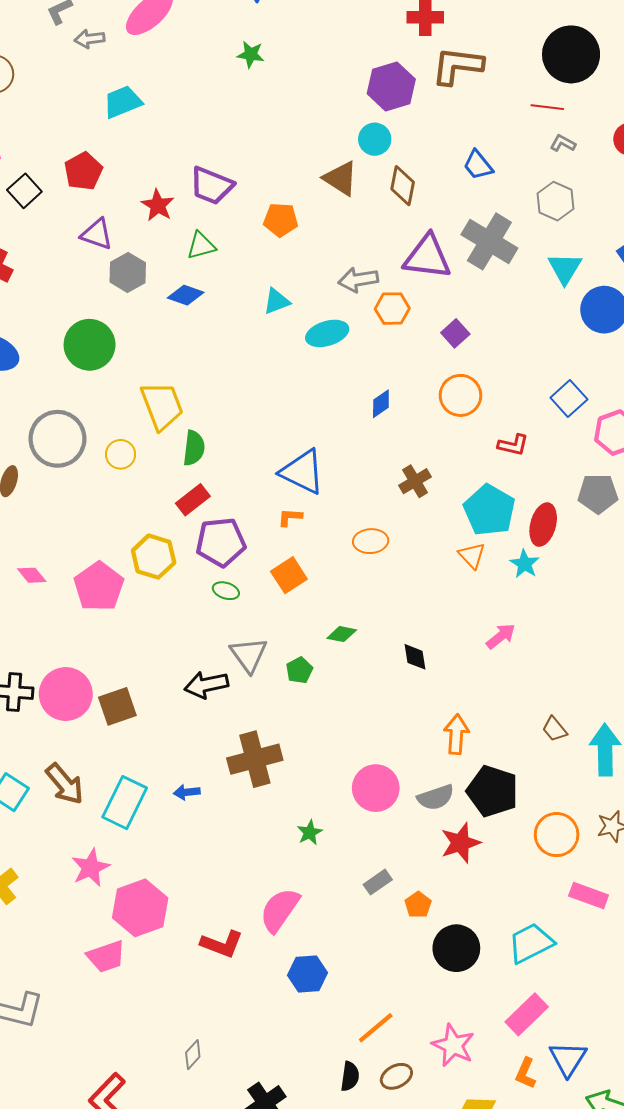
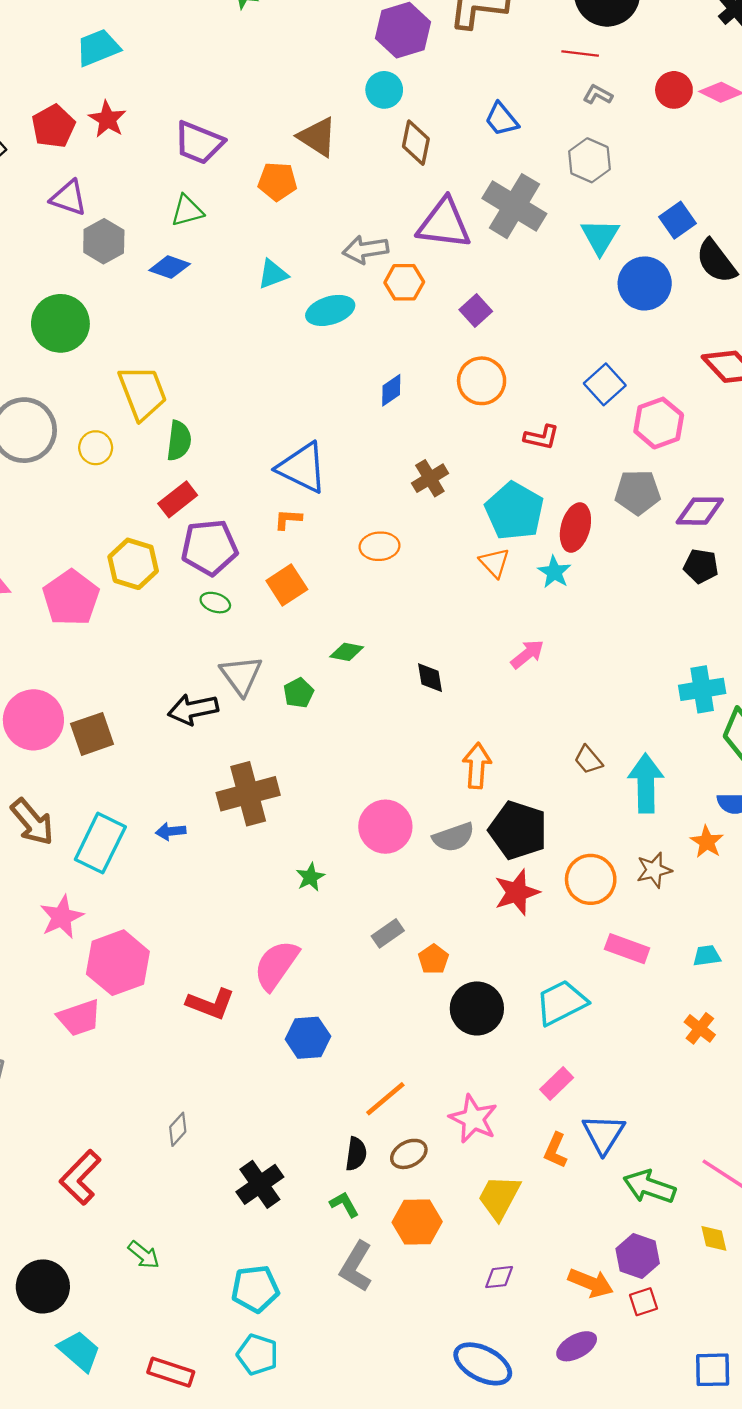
brown triangle: (341, 178) -> (317, 137), moved
red star: (158, 205) -> (107, 119), moved
red star: (460, 843) -> (517, 892), moved
pink rectangle: (527, 1014) -> (557, 1084), size x0.7

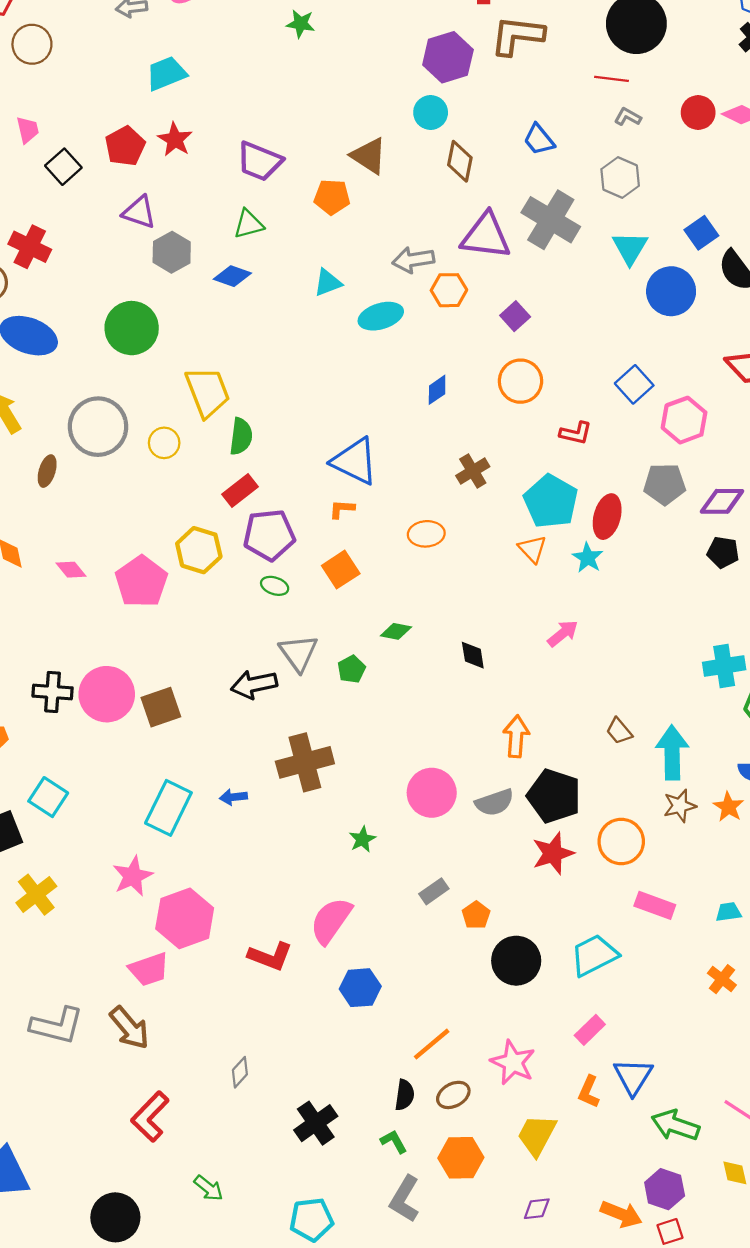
brown arrow: (32, 822) -> (129, 1028), moved
brown star: (654, 870) -> (680, 806), moved

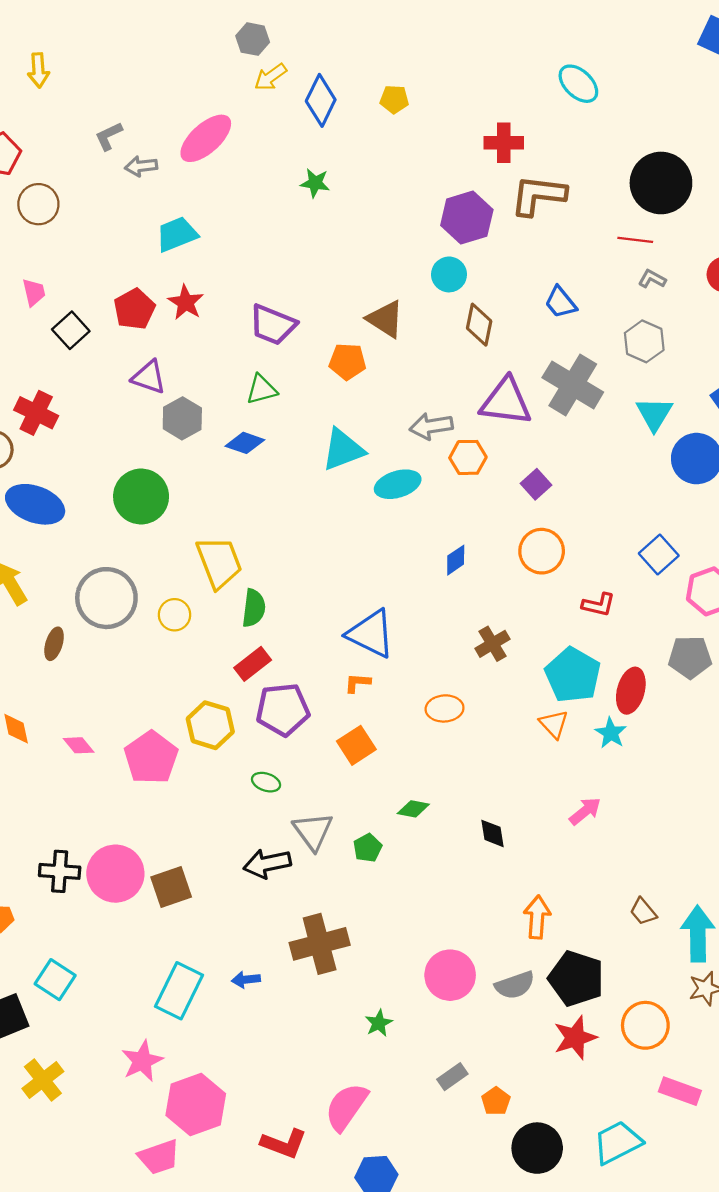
cyan triangle: (328, 283) -> (343, 450), size x1.5
green ellipse: (275, 586) -> (266, 782), moved

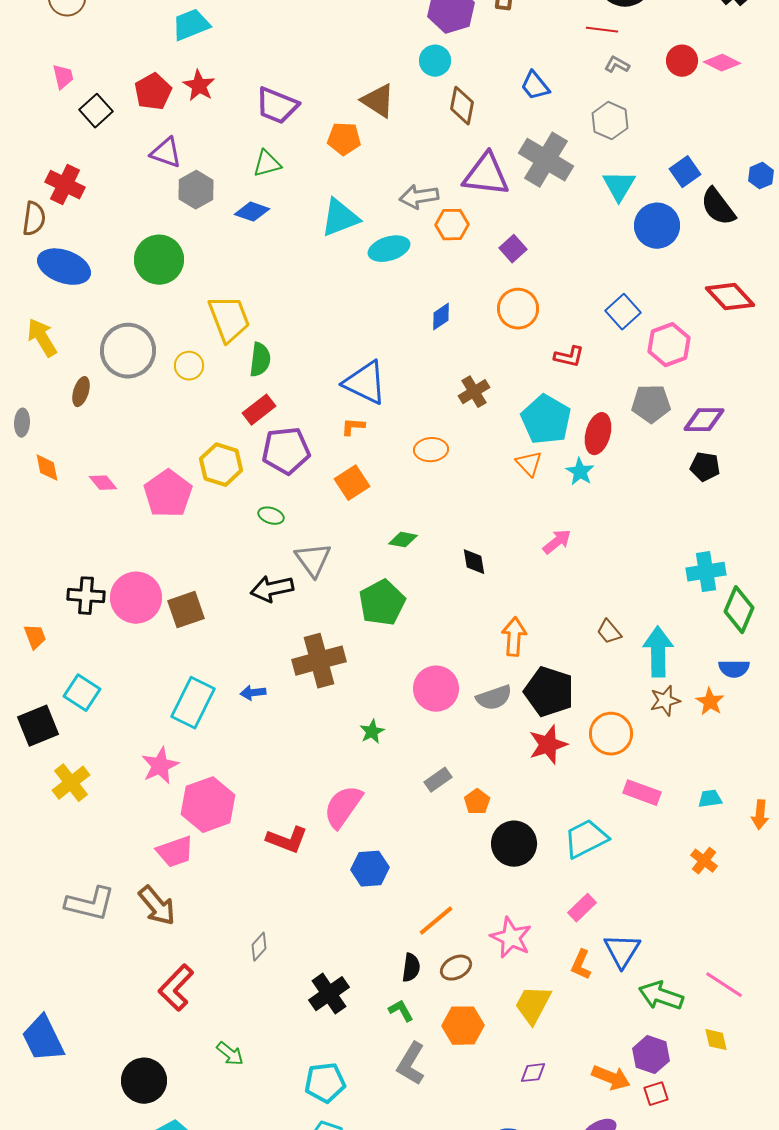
green pentagon: (368, 848) -> (382, 603), moved, size x1.8

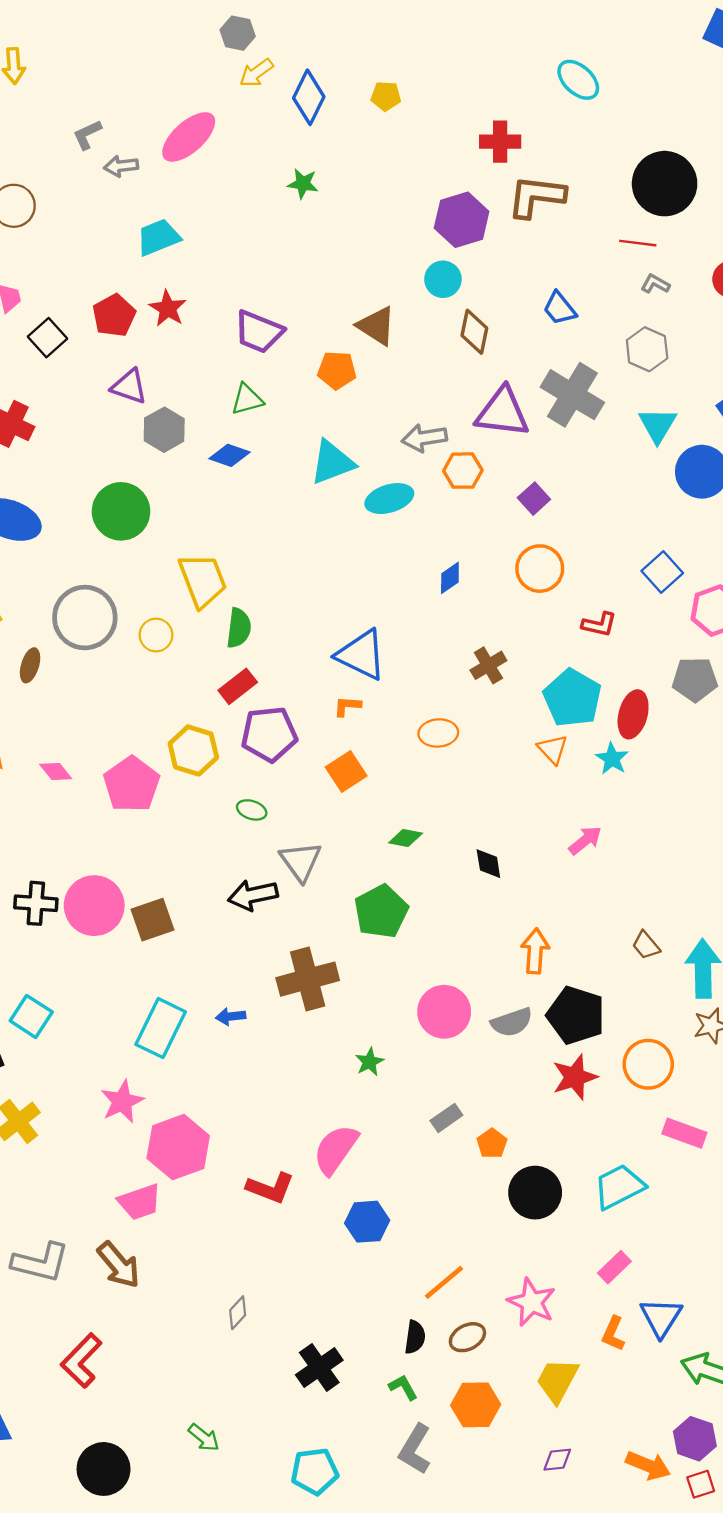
red L-shape: (176, 988) -> (81, 1361), moved

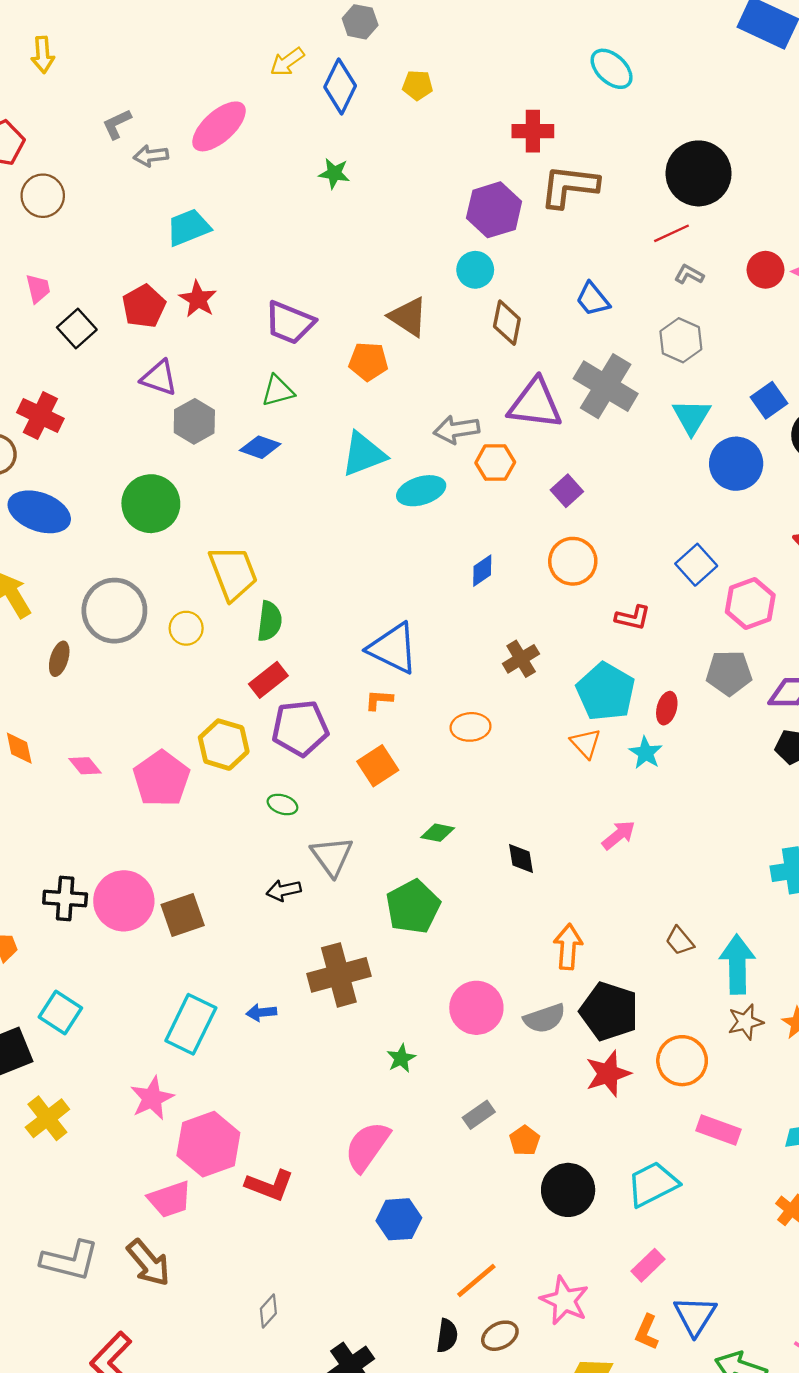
gray hexagon: (238, 33) -> (360, 22), moved
red line: (638, 243) -> (671, 233), turned -32
red ellipse: (633, 714) -> (667, 708), size x0.7
black arrow: (253, 895) -> (284, 890), size x0.7
red L-shape: (270, 1188) -> (270, 1185), moved

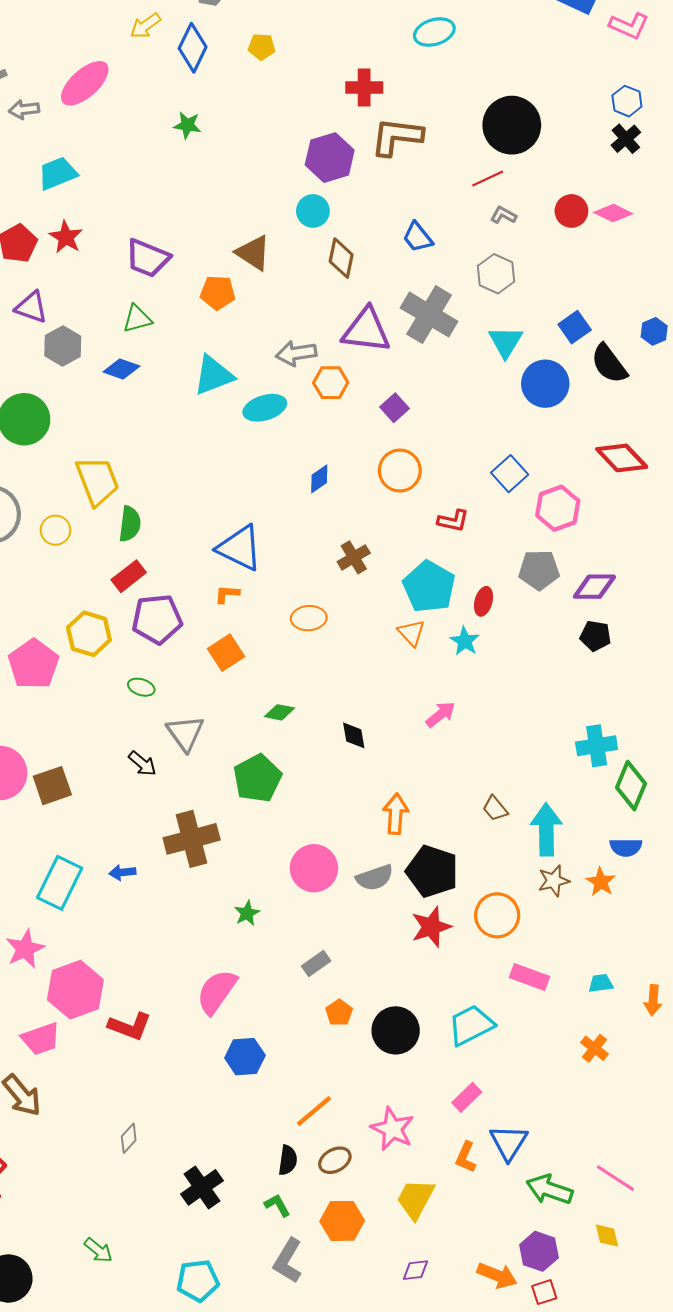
cyan ellipse: (612, 69) -> (434, 32), turned -60
black arrow: (284, 890) -> (142, 764), turned -128
orange pentagon: (525, 1141) -> (339, 1013), moved

